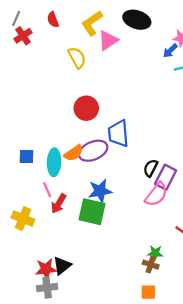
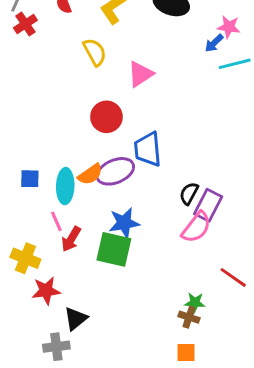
pink triangle: (108, 40) -> (140, 74), moved
red star: (46, 269) -> (46, 291), moved

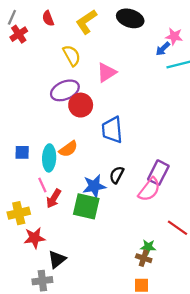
purple ellipse: (115, 171) -> (65, 90), moved
black semicircle: (189, 193) -> (117, 175), moved
yellow cross: (25, 258) -> (19, 213), turned -35

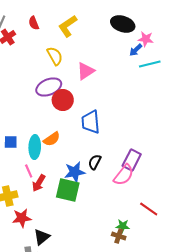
black ellipse: (130, 18) -> (123, 24), moved

